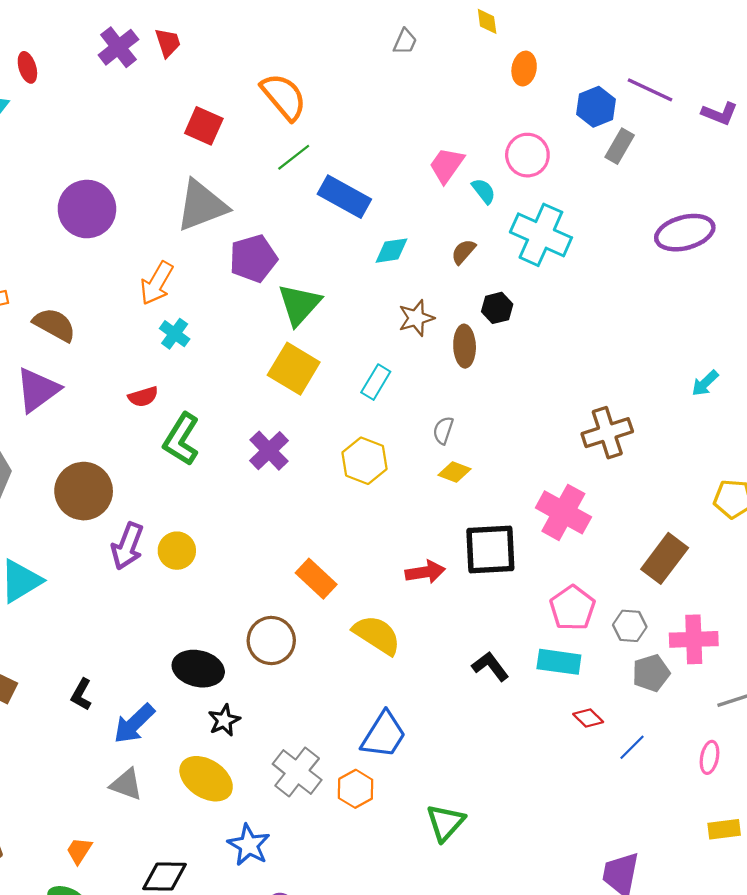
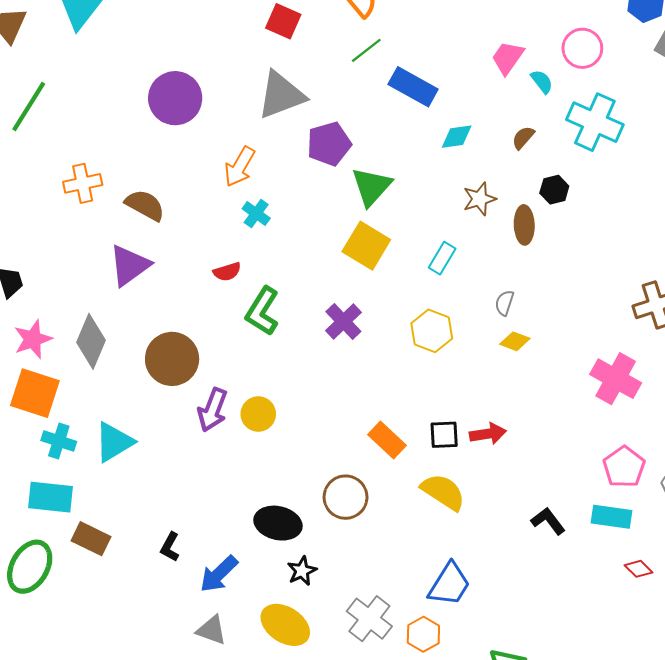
black square: (490, 549) -> (444, 435), moved, size x0.6

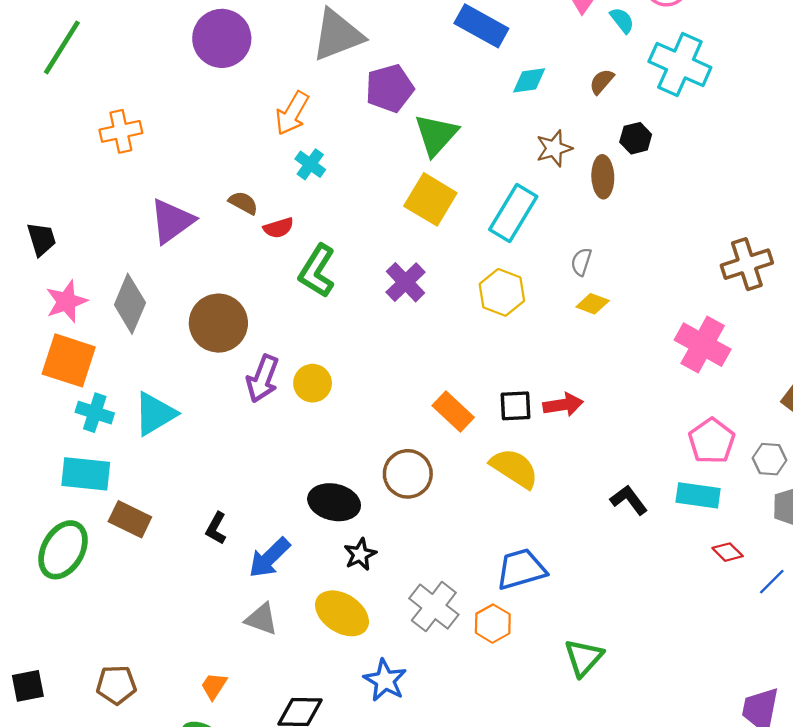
brown semicircle: (145, 205) -> (243, 203), moved, size x0.7
cyan rectangle: (442, 258) -> (513, 213), size x1.6
blue trapezoid: (449, 584) -> (521, 569), turned -138

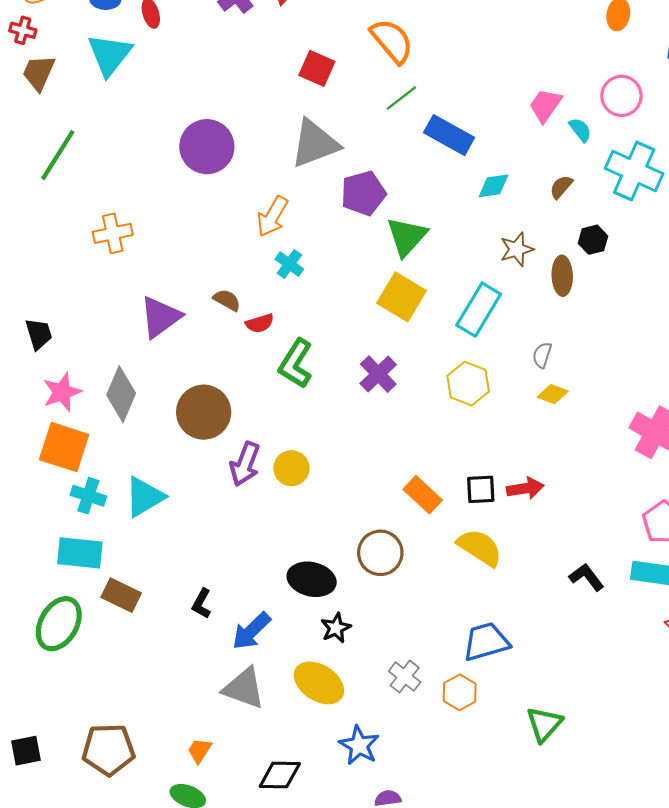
gray cross: (434, 607) -> (405, 677), size x0.7
gray triangle: (261, 619) -> (244, 688), size x1.4
brown pentagon: (116, 685) -> (108, 750), size x1.4

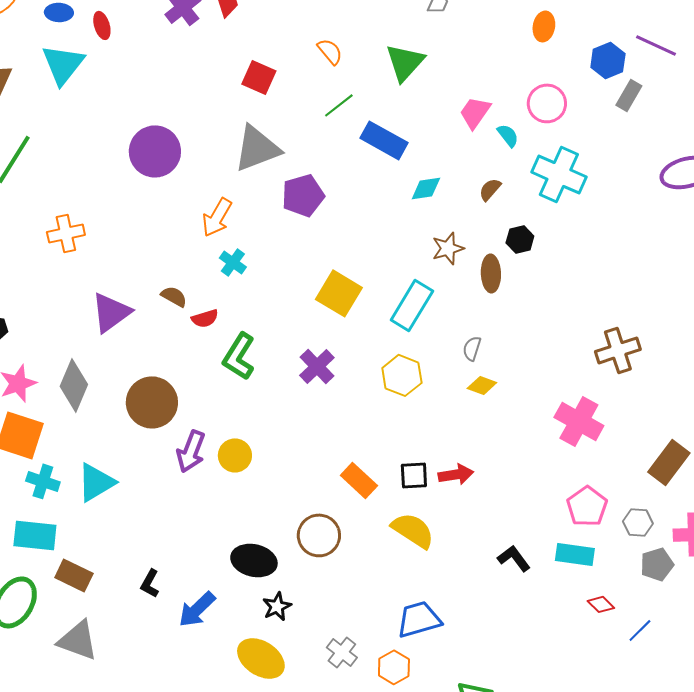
orange semicircle: (392, 41) -> (330, 51), size x0.6
green triangle: (407, 237) -> (405, 62), moved
gray triangle: (244, 688) -> (78, 640), moved

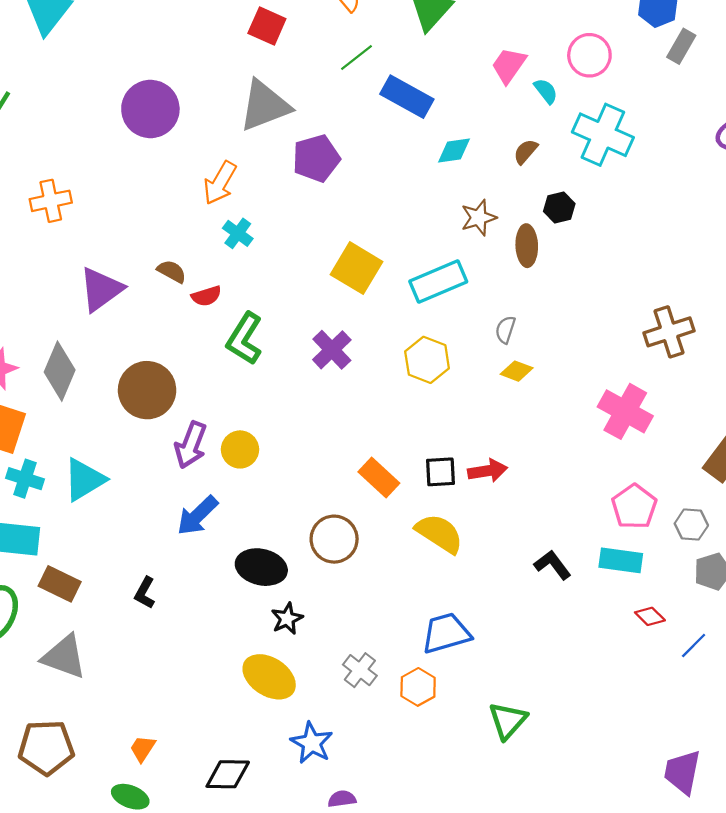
cyan rectangle: (412, 305) -> (438, 281), turned 36
blue arrow: (197, 609) -> (197, 516), moved

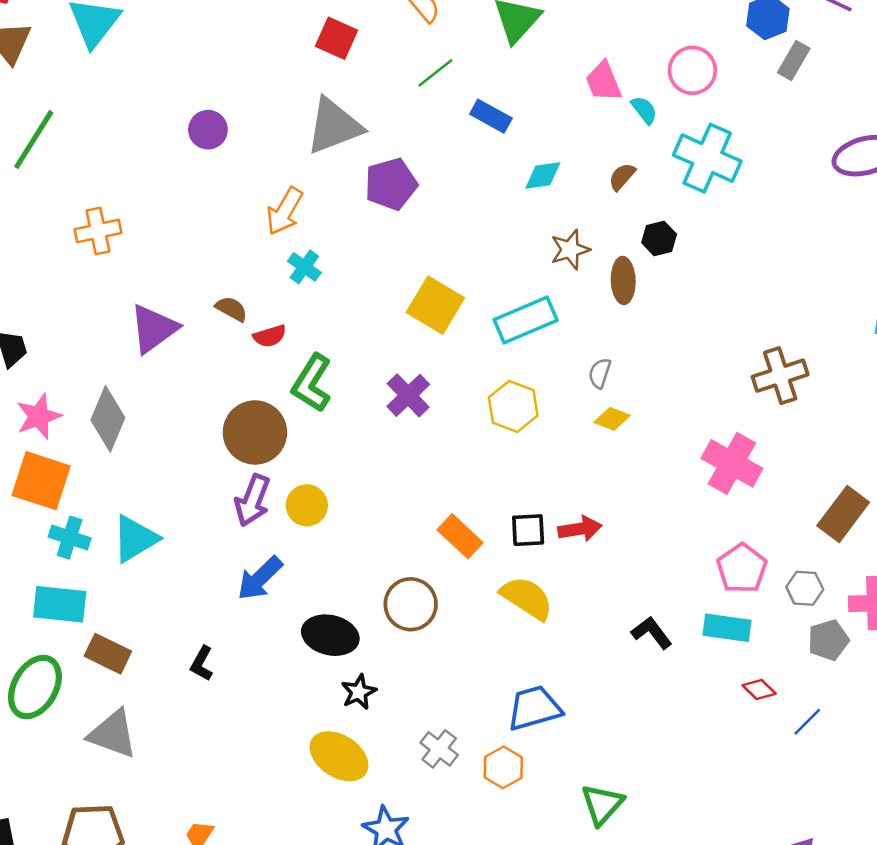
pink trapezoid: (509, 65) -> (603, 82), turned -57
blue rectangle: (407, 97) -> (491, 116), size x0.7
purple circle: (150, 109) -> (208, 130), size x0.6
brown circle: (147, 390) -> (255, 432), moved

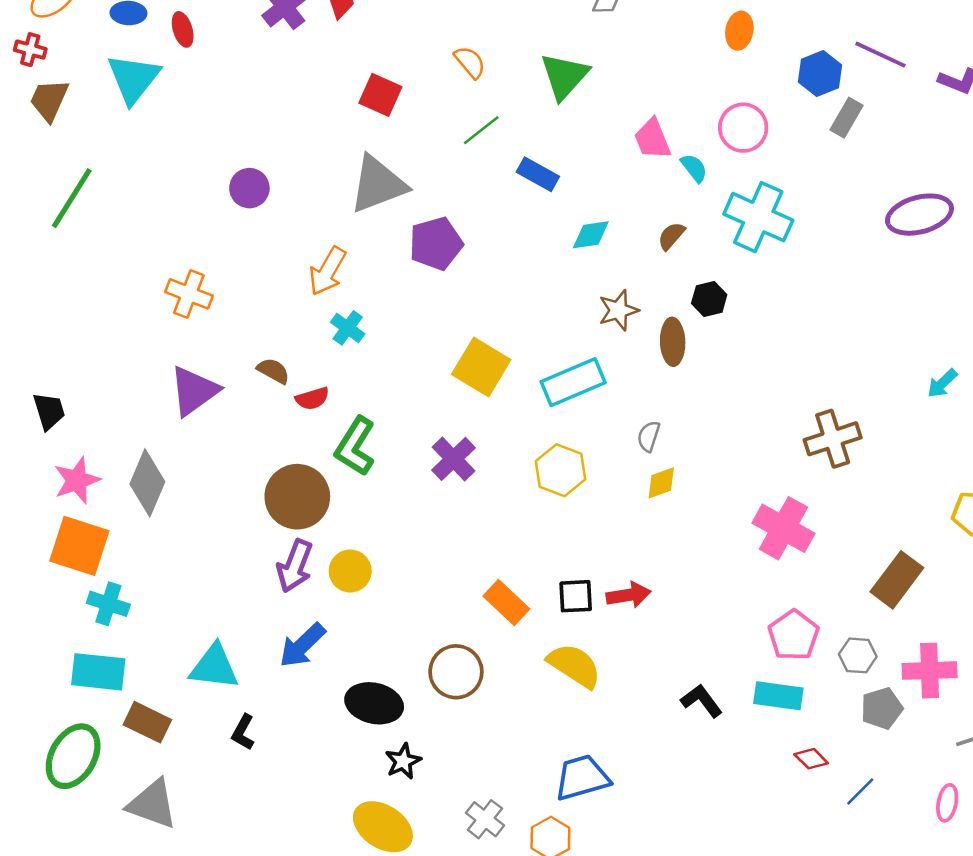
orange cross: (98, 231) -> (189, 294), moved, turned 33
yellow diamond: (612, 419) -> (661, 483), turned -40
cyan triangle: (135, 539) -> (214, 667), moved, turned 38

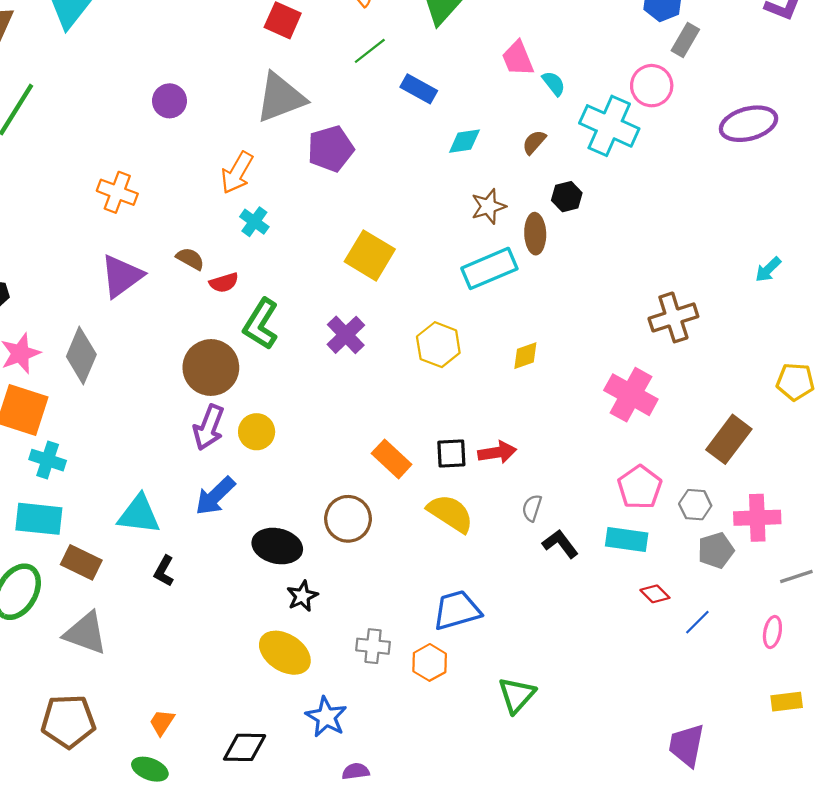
pink circle: (743, 128) -> (652, 86), moved
cyan rectangle: (573, 382) -> (489, 268), moved
gray semicircle: (649, 436) -> (532, 508), moved
gray cross: (485, 819) -> (373, 646), turned -32

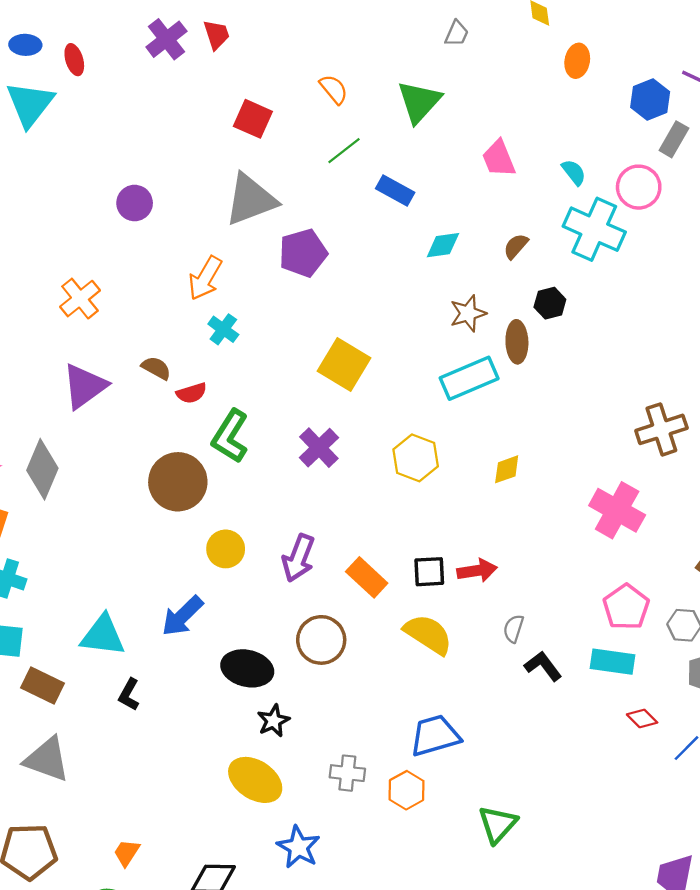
cyan semicircle: (554, 83) -> (574, 172), moved
orange cross: (117, 192) -> (80, 299), turned 30
purple arrow: (209, 427) -> (298, 558), moved

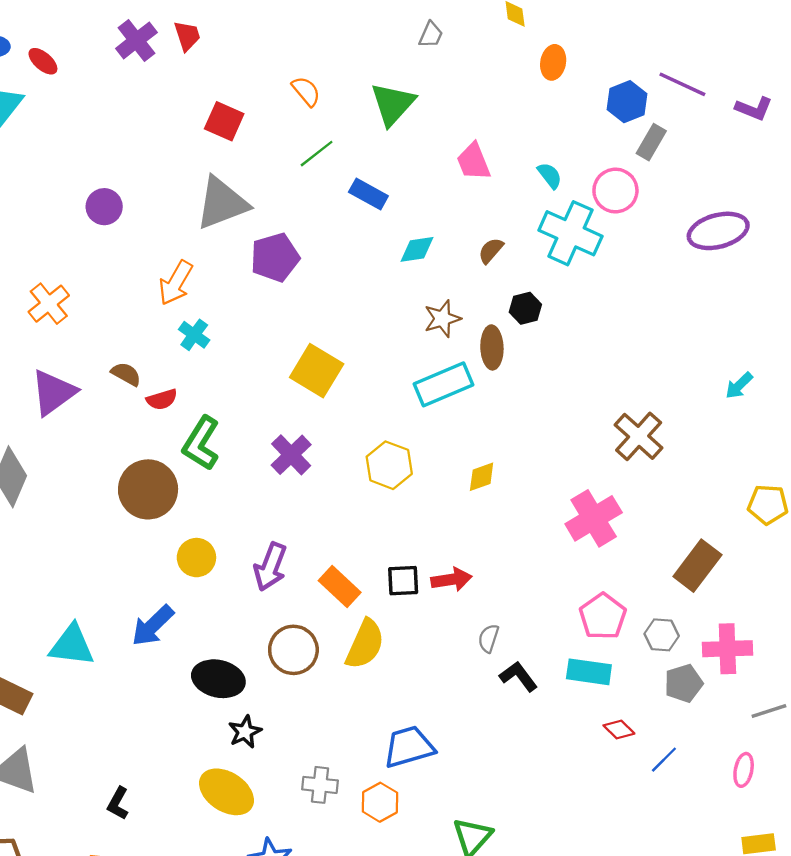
red ellipse: (74, 60) -> (43, 61), turned -32
brown cross: (661, 429) -> (639, 436), turned -30
pink cross: (617, 510) -> (594, 518), turned 30
yellow semicircle: (428, 634) -> (365, 644), moved, turned 81
black L-shape: (129, 695) -> (118, 803), moved

